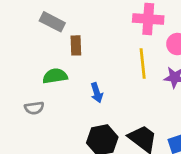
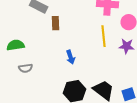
green semicircle: (55, 76) -> (16, 45), moved

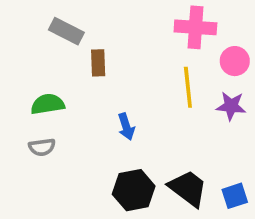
green semicircle: (16, 45) -> (48, 104), moved

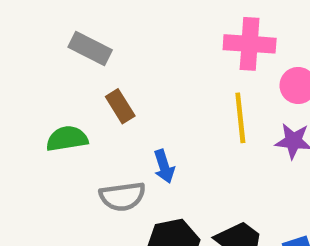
brown rectangle: (98, 63) -> (120, 106), moved, turned -30
gray semicircle: (42, 147) -> (122, 196), moved, size x1.4

